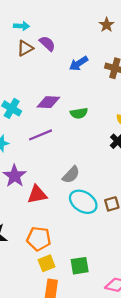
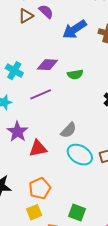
blue arrow: (79, 64) -> (75, 29), size x1.4
orange pentagon: (39, 239) -> (40, 188), turned -30
yellow square: (47, 263) -> (34, 212), moved
green square: (80, 266) -> (77, 212), turned 30

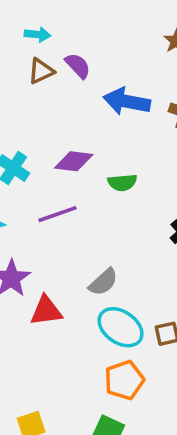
blue arrow: (75, 29) -> (127, 101), turned 40
orange pentagon: (40, 188) -> (124, 380), moved

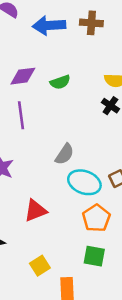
purple line: (58, 214) -> (21, 115), turned -64
red triangle: (46, 311) -> (35, 210), moved

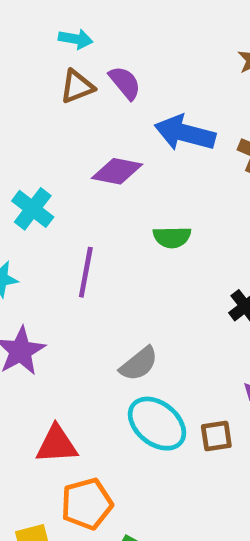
purple diamond: (23, 76) -> (117, 171), moved
orange pentagon: (96, 218) -> (87, 504), moved

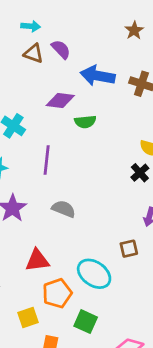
brown triangle: (77, 86) -> (34, 53), turned 45
green semicircle: (172, 237) -> (85, 122), moved
gray semicircle: (139, 364) -> (64, 209), moved, turned -115
cyan ellipse: (157, 424) -> (94, 274), moved

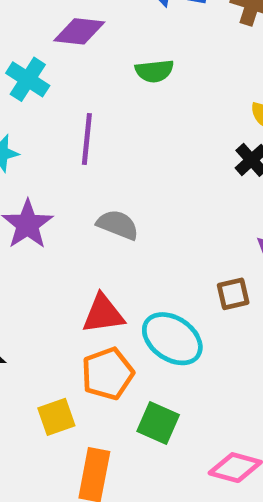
purple diamond: (60, 101) -> (79, 31), moved
red triangle: (37, 260) -> (103, 314), moved

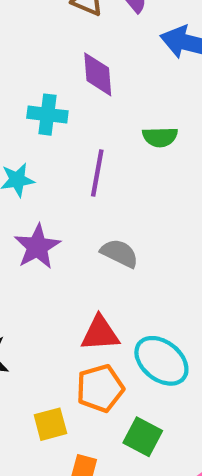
purple diamond: (79, 31) -> (98, 74), turned 75
green semicircle: (154, 71) -> (160, 137), moved
cyan cross: (28, 79) -> (47, 115), turned -30

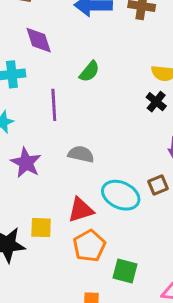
green semicircle: (160, 137) -> (89, 71), turned -35
cyan ellipse: (161, 361) -> (121, 195), moved
yellow square: (50, 424) -> (41, 228), moved, turned 30

